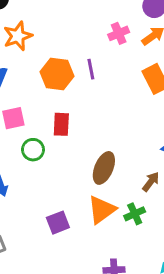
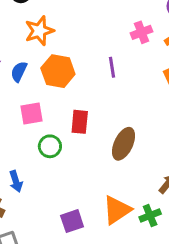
orange hexagon: (57, 74) -> (58, 71), moved
brown ellipse: (104, 168) -> (124, 144), moved

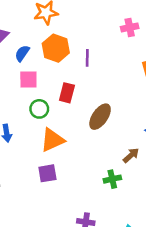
purple line: (112, 67) -> (87, 58), moved
blue semicircle: (19, 72) -> (22, 53), moved
orange triangle: (117, 210) -> (52, 140), moved

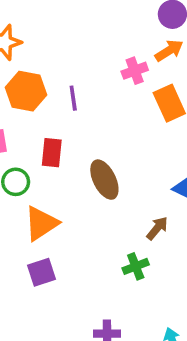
pink cross: (130, 27) -> (135, 71), moved
brown ellipse: (100, 117) -> (104, 180), turned -52

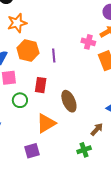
pink cross: (135, 71) -> (88, 42), turned 32
orange triangle: (41, 223) -> (46, 123), moved

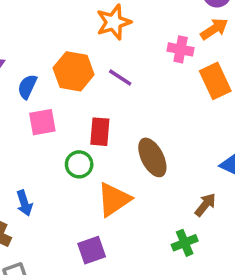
orange star: (17, 23) -> (114, 22), moved
purple line: (54, 56) -> (120, 78), turned -48
green circle: (20, 100) -> (79, 164), moved

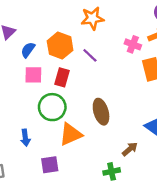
red rectangle: (100, 132) -> (62, 77), moved
green circle: (79, 164) -> (52, 107), size x1.5
blue arrow: (24, 203) -> (25, 138), moved

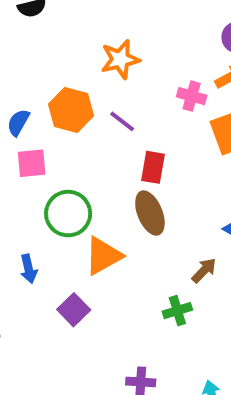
red rectangle: (62, 77) -> (153, 167), moved
purple square: (50, 165) -> (74, 310), turned -30

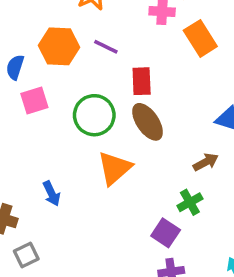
green circle: (68, 214) -> (94, 115), moved
brown arrow: (204, 270) -> (206, 162), turned 30
purple square: (74, 310) -> (166, 233), moved

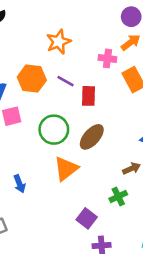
red rectangle: (142, 81) -> (89, 96), moved
brown ellipse: (148, 122) -> (92, 137), turned 72
purple square: (166, 233) -> (87, 218), moved

